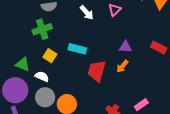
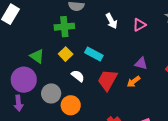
white semicircle: (42, 76) -> (78, 76), moved

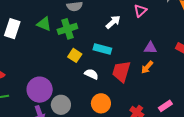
white arrow: (112, 21) -> (113, 22), moved, turned -91
green triangle: (37, 56) -> (44, 24), moved
gray circle: (51, 93) -> (61, 105), moved
orange circle: (71, 105) -> (101, 103), moved

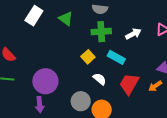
green cross: (67, 29) -> (101, 32), moved
gray circle: (61, 105) -> (81, 101), moved

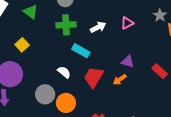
yellow square: (88, 57) -> (22, 45), moved

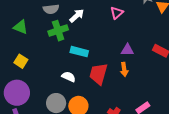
white arrow: (98, 27) -> (77, 16), moved
orange arrow: (120, 80) -> (124, 69), turned -48

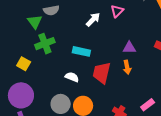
white arrow: (77, 16) -> (93, 20), moved
green triangle: (21, 27) -> (35, 22), moved, turned 35
green cross: (58, 31) -> (45, 44), moved

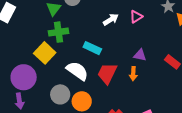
yellow square: (24, 64) -> (45, 53), moved, size x1.5
white semicircle: (72, 77) -> (77, 71), size x1.6

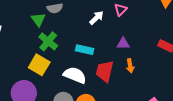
green cross: (59, 32) -> (48, 41), turned -30
purple triangle: (140, 55) -> (123, 44), moved

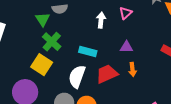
white arrow: (96, 18) -> (101, 20), turned -42
red trapezoid: (105, 71) -> (107, 74), turned 50
white semicircle: (75, 75) -> (77, 77), turned -95

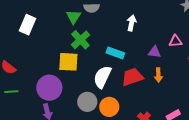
pink triangle: (125, 13) -> (175, 41), moved, turned 32
yellow square: (42, 65) -> (68, 62), turned -35

